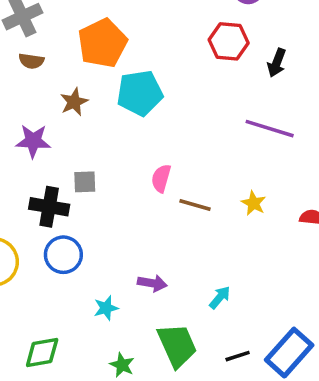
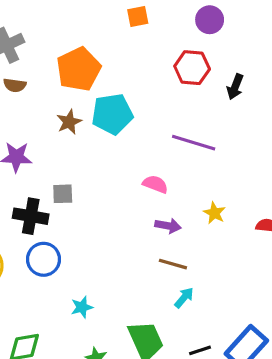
brown star: (74, 102) -> (69, 122), moved
purple line: (270, 129) -> (194, 143), moved
pink semicircle: (161, 178) -> (155, 184), moved, turned 95
brown line: (195, 205) -> (173, 264), moved
purple arrow: (152, 283) -> (168, 226), moved

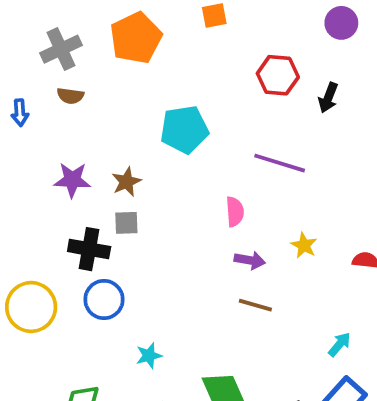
purple circle: (210, 20) -> (341, 23), moved
orange pentagon: (79, 69) -> (136, 38), moved
brown star: (69, 122) -> (126, 182), moved
pink semicircle: (155, 184) -> (235, 212), turned 65
cyan arrow: (184, 298) -> (339, 344), moved

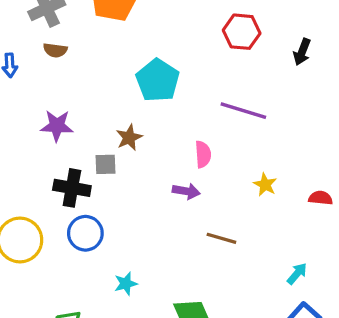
black arrow: (328, 98) -> (302, 52), moved
cyan pentagon: (184, 129) -> (158, 80), turned -30
brown star: (126, 182) -> (129, 138), moved
purple arrow: (250, 260) -> (186, 191), moved

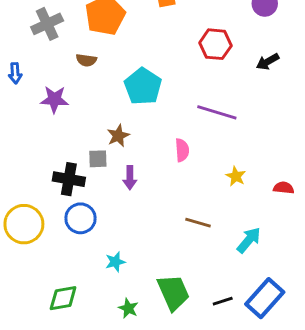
brown semicircle: (55, 50) -> (86, 60), moved
black arrow: (302, 52) -> (268, 62), turned 40
purple star: (57, 126) -> (54, 99), moved
purple arrow: (186, 191) -> (130, 178), moved, turned 80
cyan arrow: (297, 274) -> (249, 240), moved, size x1.4

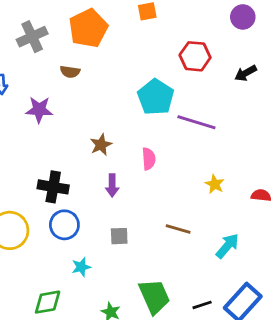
cyan pentagon: (143, 86) -> (156, 97), moved
pink semicircle: (182, 150) -> (149, 159), moved
gray square: (98, 159) -> (119, 236), moved
cyan star: (115, 262) -> (81, 267), moved

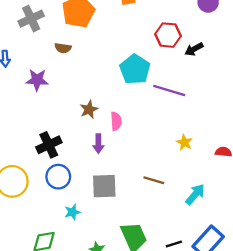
black arrow: (246, 73) -> (194, 49), moved
pink semicircle: (149, 159) -> (116, 121), moved
black cross: (53, 187) -> (49, 145), turned -35
gray square: (119, 236) -> (104, 186), size x1.6

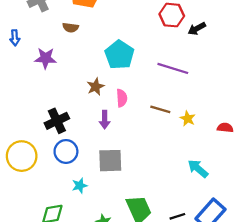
cyan pentagon: (135, 69) -> (119, 55), moved
brown line: (154, 180) -> (160, 109), moved
cyan arrow: (195, 194) -> (198, 169), turned -90

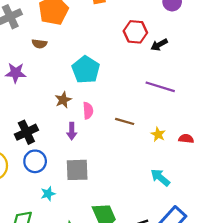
purple line: (173, 68) -> (160, 87), moved
yellow star: (188, 119) -> (158, 134), moved

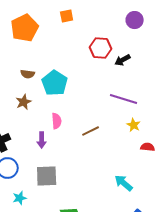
brown semicircle: (39, 44) -> (28, 74), moved
brown star: (63, 100) -> (24, 102), moved
brown line: (125, 121) -> (91, 131), turned -42
yellow star: (158, 134) -> (134, 125), moved

